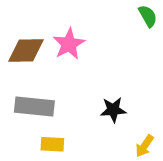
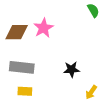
yellow rectangle: (52, 144) -> (25, 91), moved

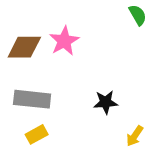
yellow rectangle: (25, 91) -> (37, 134), turned -32

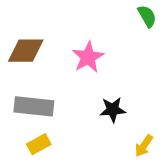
pink star: (64, 41) -> (88, 57), moved

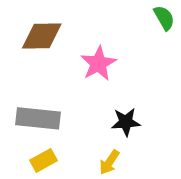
brown diamond: (26, 51) -> (42, 36), moved
yellow arrow: (144, 146) -> (109, 162), moved

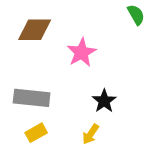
black star: (126, 122) -> (104, 101), turned -30

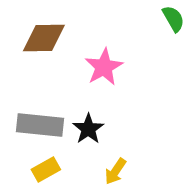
black star: (104, 101) -> (88, 129), moved

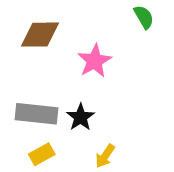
green semicircle: (173, 19) -> (144, 17), moved

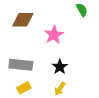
black star: (80, 117) -> (60, 67), moved

